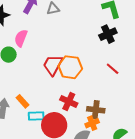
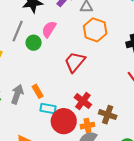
orange hexagon: (70, 67) -> (95, 30), moved
orange cross: (92, 123) -> (87, 126), moved

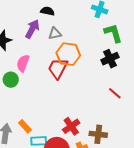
red trapezoid: (75, 62) -> (58, 68), moved
red cross: (83, 101) -> (71, 126), turned 30

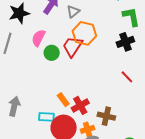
gray triangle: (55, 33) -> (73, 12), turned -32
green circle: (11, 80) -> (52, 53), moved
orange rectangle: (25, 126) -> (63, 100), moved

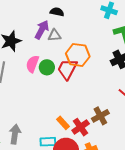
gray triangle: (73, 12) -> (54, 35), moved, turned 40
green circle: (52, 53) -> (47, 67), moved
brown cross: (106, 116) -> (100, 116), moved, turned -36

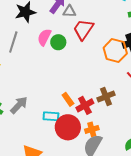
orange hexagon: (78, 55) -> (115, 51), moved
red trapezoid: (67, 69) -> (83, 29), moved
gray arrow: (15, 134) -> (19, 105), turned 30

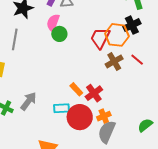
red trapezoid: (83, 29) -> (100, 38), moved
pink semicircle: (44, 37) -> (53, 23), moved
brown cross: (106, 96) -> (114, 61), moved

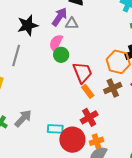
red trapezoid: (100, 38) -> (82, 72), moved, turned 125
orange rectangle: (76, 89) -> (88, 91), moved

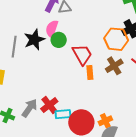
black star: (28, 25) -> (34, 40), moved
orange rectangle: (88, 91) -> (90, 73), turned 40
red cross: (89, 117) -> (49, 105), moved

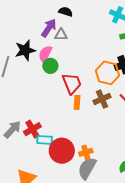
black star: (34, 40) -> (25, 50), moved

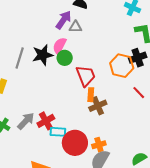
black star: (25, 50) -> (43, 55), moved
brown cross: (102, 99) -> (98, 106), moved

